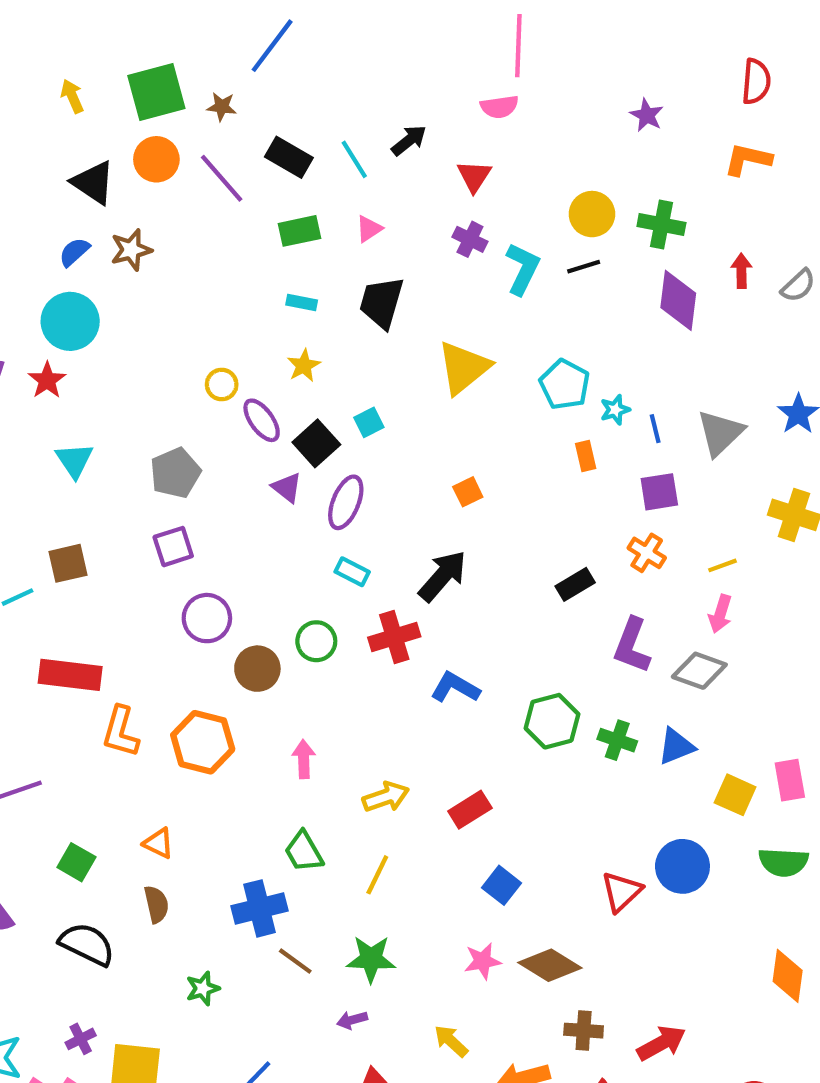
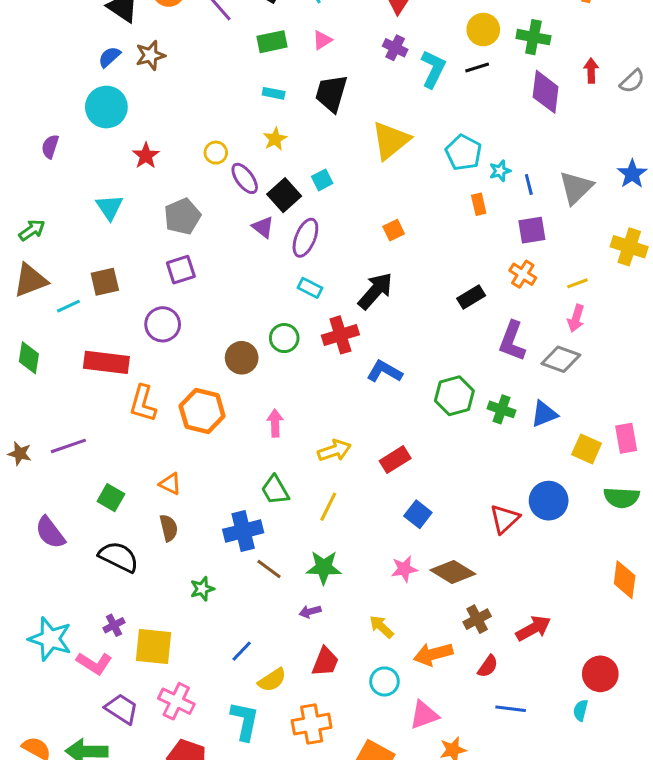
red star: (47, 380) -> (146, 156), moved
purple circle: (207, 618) -> (163, 324), moved
brown cross: (584, 1031) -> (477, 619), turned -32

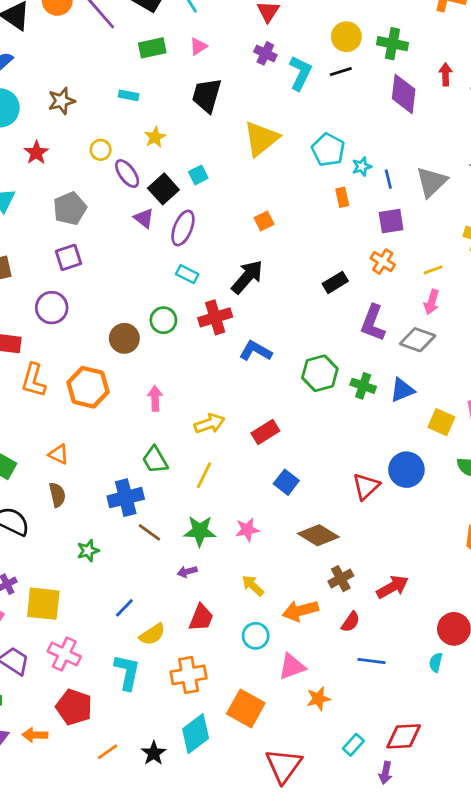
brown star: (150, 55) -> (61, 101), moved
cyan rectangle: (274, 93) -> (129, 95), moved
pink star: (404, 569) -> (247, 530), moved

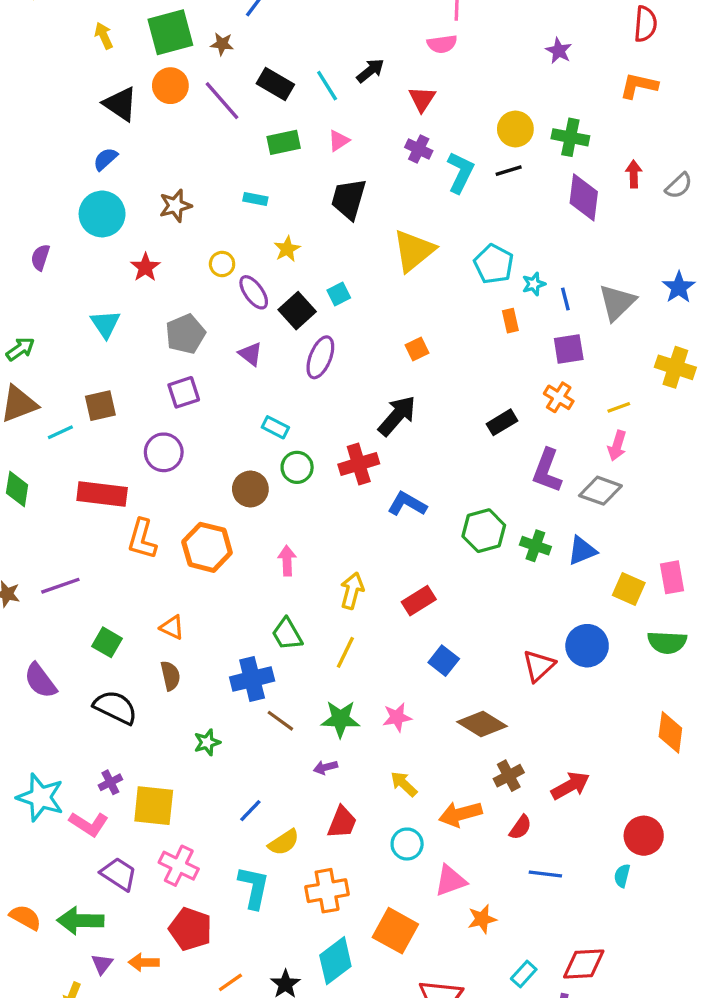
purple triangle: (144, 218) -> (250, 354), moved
cyan rectangle: (187, 274) -> (275, 427), moved
yellow arrow: (210, 424) -> (352, 591), turned -56

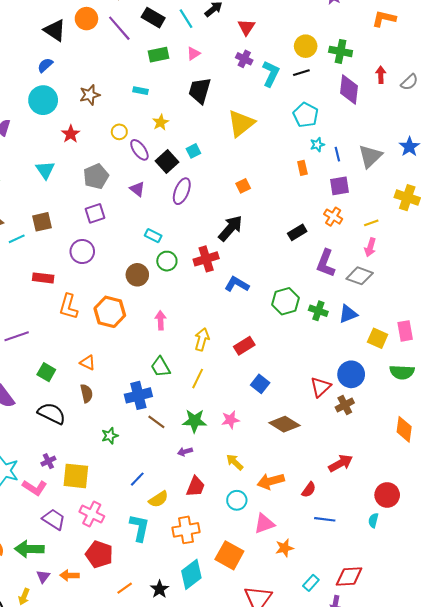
cyan pentagon: (494, 264) -> (306, 115), moved
red rectangle: (102, 494) -> (43, 278), size x0.7
brown cross: (509, 776) -> (345, 405), moved

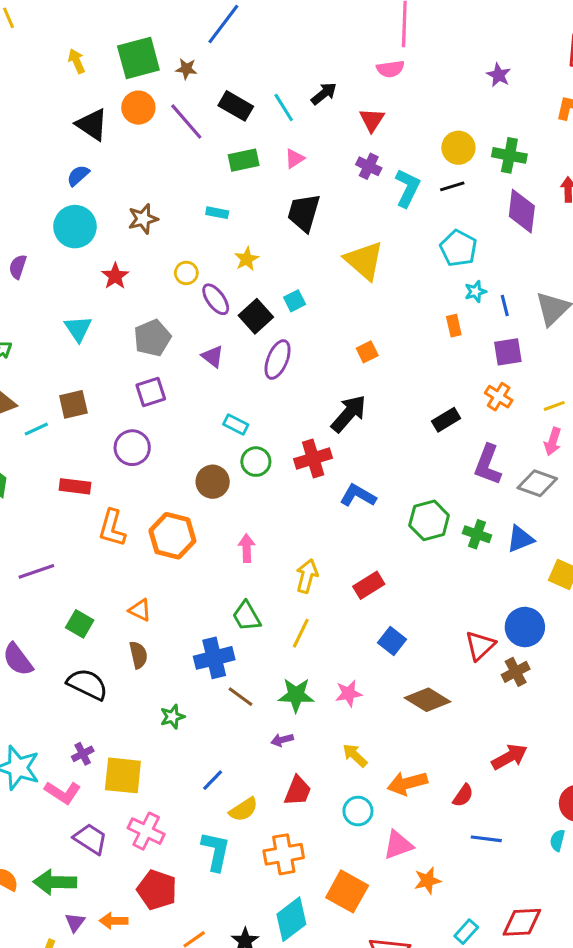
yellow triangle: (241, 123) -> (364, 261), turned -40

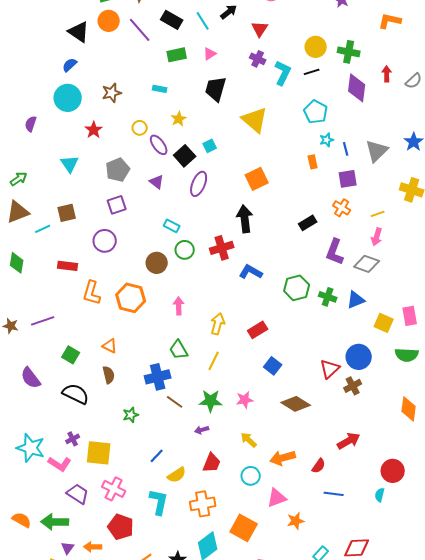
orange square: (367, 352) -> (257, 179), size x1.6
black arrow: (349, 414) -> (245, 219), turned -48

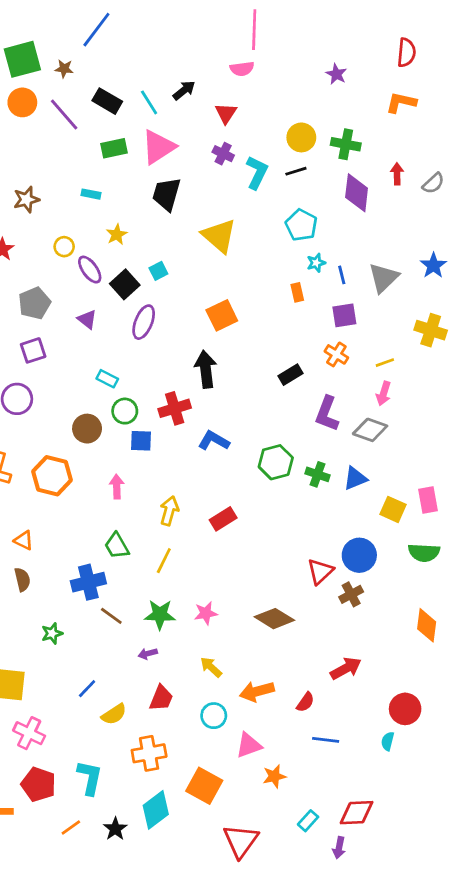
pink triangle: (210, 54) -> (158, 147), size x2.0
blue square: (273, 366) -> (141, 441), moved, turned -36
cyan L-shape: (159, 502) -> (90, 778), moved

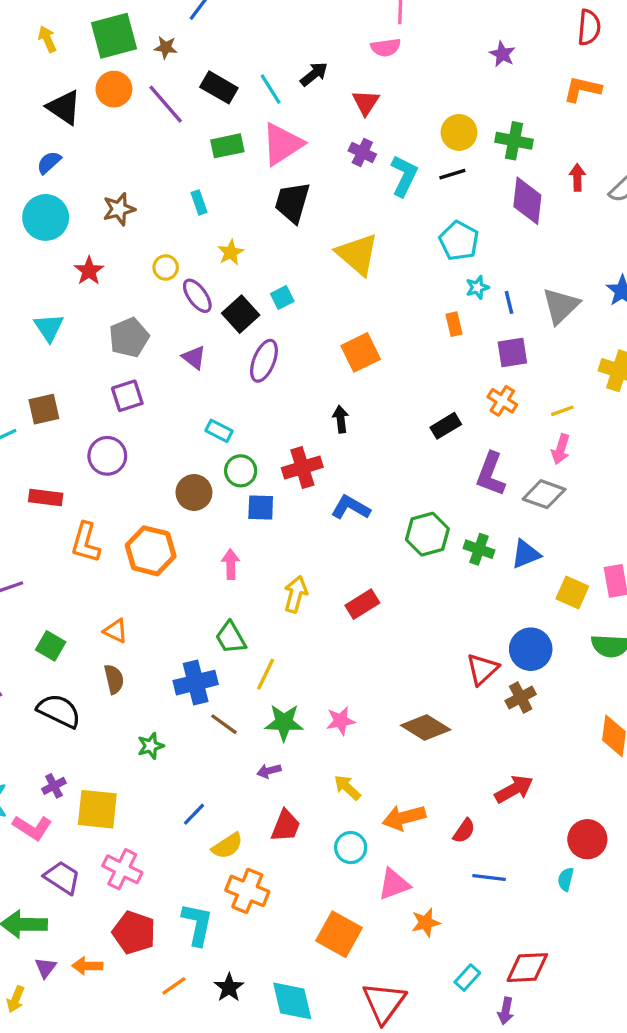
cyan rectangle: (91, 194) -> (199, 202), turned 60
black arrow: (206, 369) -> (341, 419), size x0.6
yellow line: (164, 561) -> (266, 674), moved
orange cross: (149, 753) -> (247, 891), moved, turned 32
cyan diamond: (156, 810) -> (292, 1001), moved, turned -66

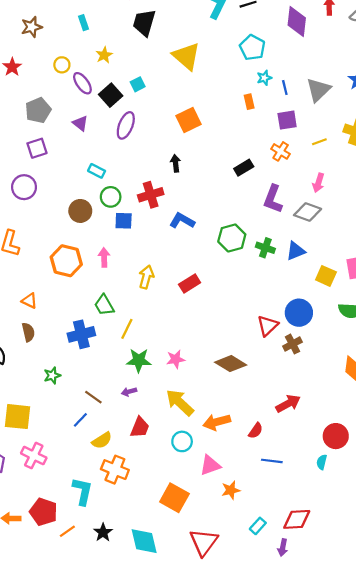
yellow line: (562, 411) -> (319, 142), moved
orange hexagon: (151, 551) -> (66, 261), moved
brown line: (224, 724) -> (93, 397), moved
yellow arrow: (347, 788) -> (180, 403), size x1.6
red pentagon: (134, 933) -> (44, 512), moved

